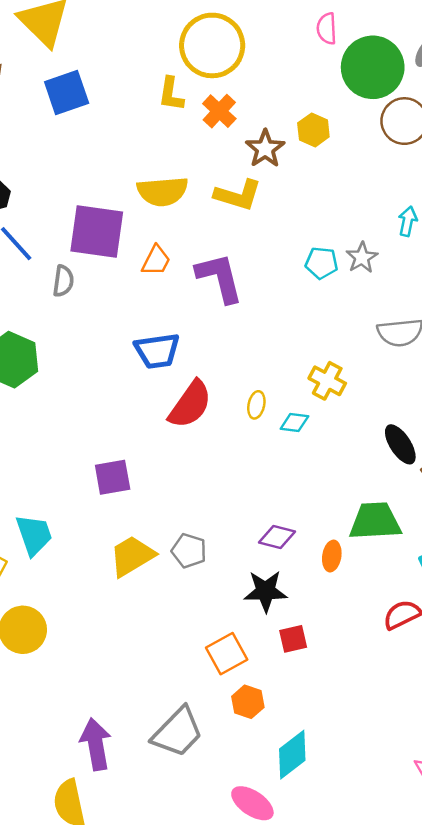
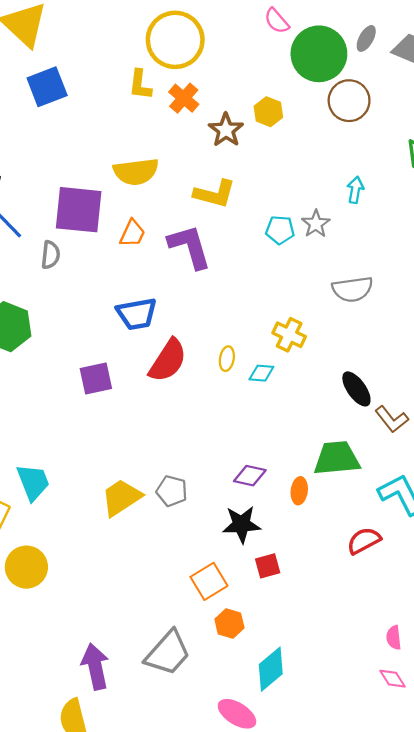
pink semicircle: (327, 29) -> (277, 21), turned -36
yellow L-shape: (238, 195) -> (215, 194), moved
purple square: (113, 477) -> (96, 379), moved

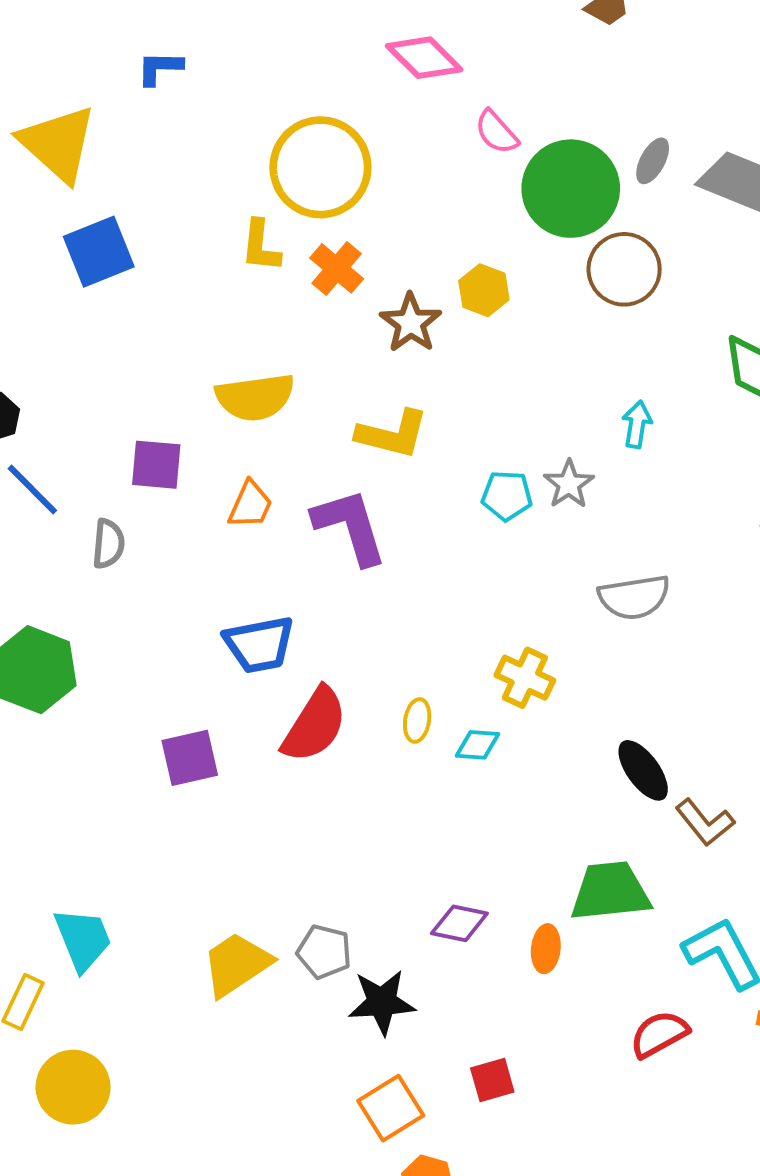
purple square: (79, 210) -> (156, 465), size x0.6
black star: (241, 524) -> (382, 1002), moved

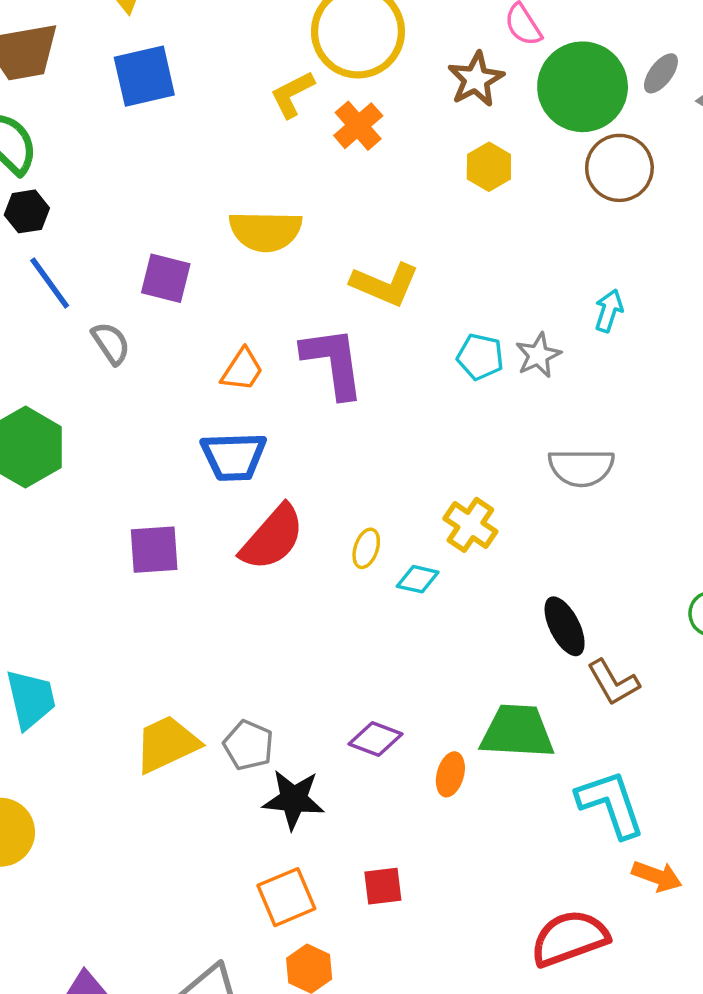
yellow L-shape: (261, 246) -> (292, 94), turned 48
brown star: (411, 323) -> (476, 79), moved
orange trapezoid: (250, 505) -> (242, 370), moved
gray semicircle: (108, 544) -> (111, 343), turned -48
red semicircle: (659, 1034) -> (569, 938), moved, size x1.4

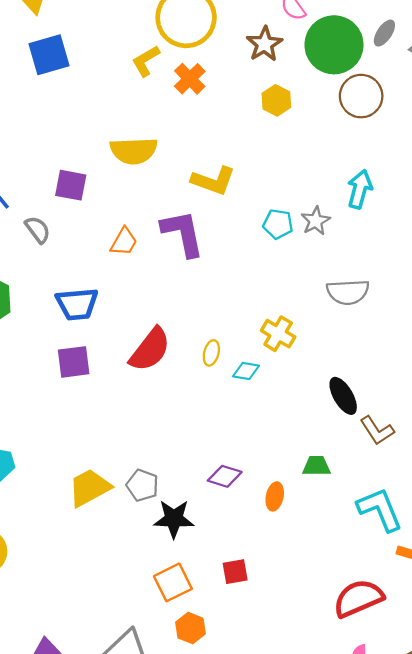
cyan arrow: (609, 311) -> (360, 189), size x1.4
blue trapezoid: (234, 456) -> (77, 304), moved
green trapezoid: (517, 732) -> (316, 466), size x0.6

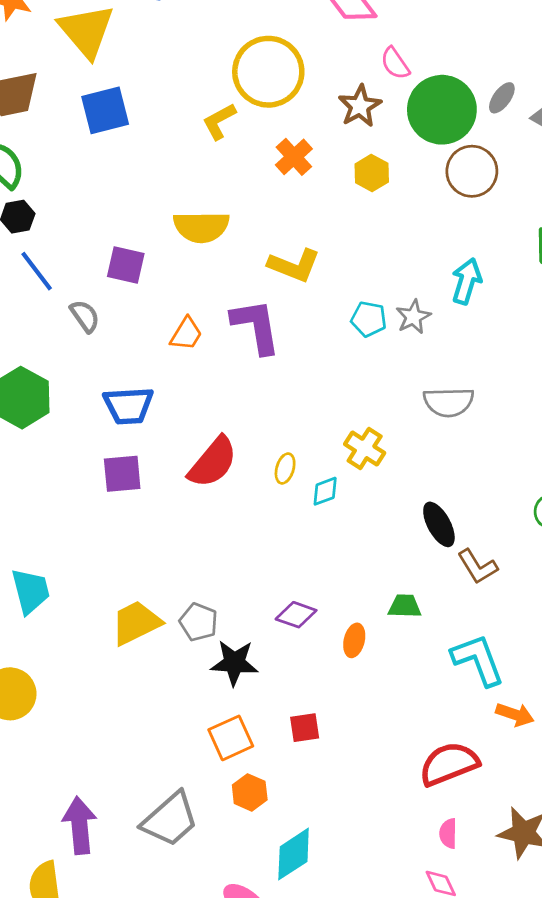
orange cross: (190, 79) -> (294, 157), moved
cyan diamond: (246, 371) -> (325, 491), turned -32

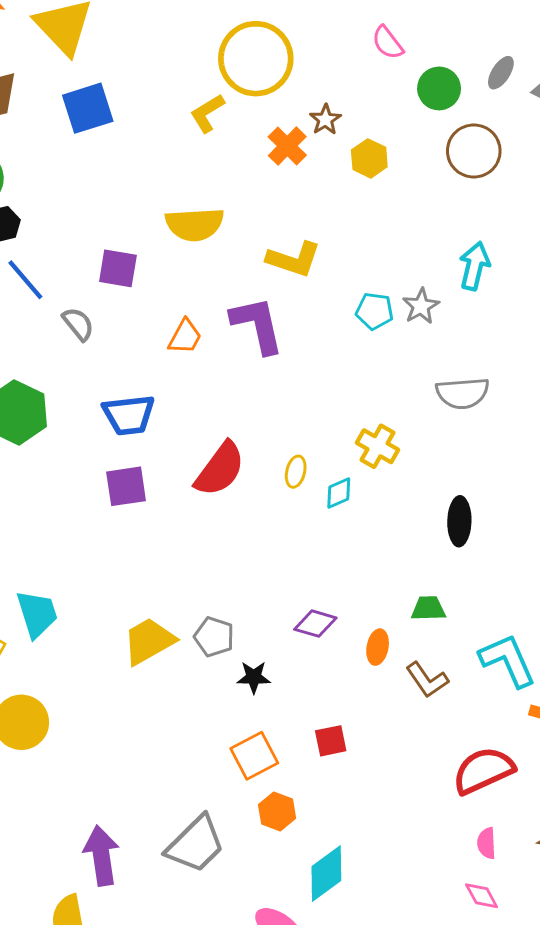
brown star: (360, 106) -> (325, 120), moved, size x0.7
green circle: (442, 110) -> (439, 88), size x0.6
black ellipse: (439, 524) -> (459, 521), turned 33
brown L-shape: (477, 567) -> (427, 680), moved
black star: (234, 663) -> (254, 677), size x0.7

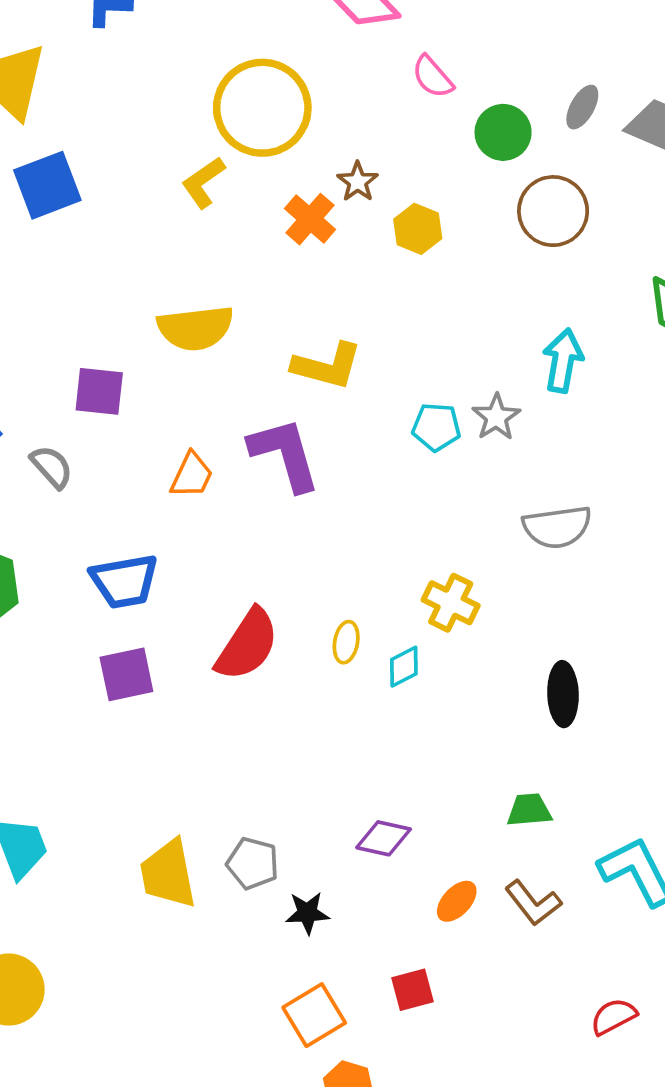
yellow trapezoid: (149, 641) -> (168, 874), turned -68
orange ellipse: (378, 647) -> (457, 901), moved, turned 36
red semicircle: (483, 771) -> (613, 1017), size x0.6

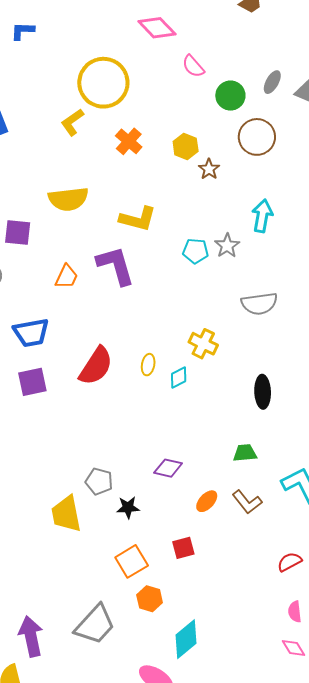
brown star: (358, 182) -> (209, 169), moved
yellow trapezoid: (168, 874) -> (66, 514), moved

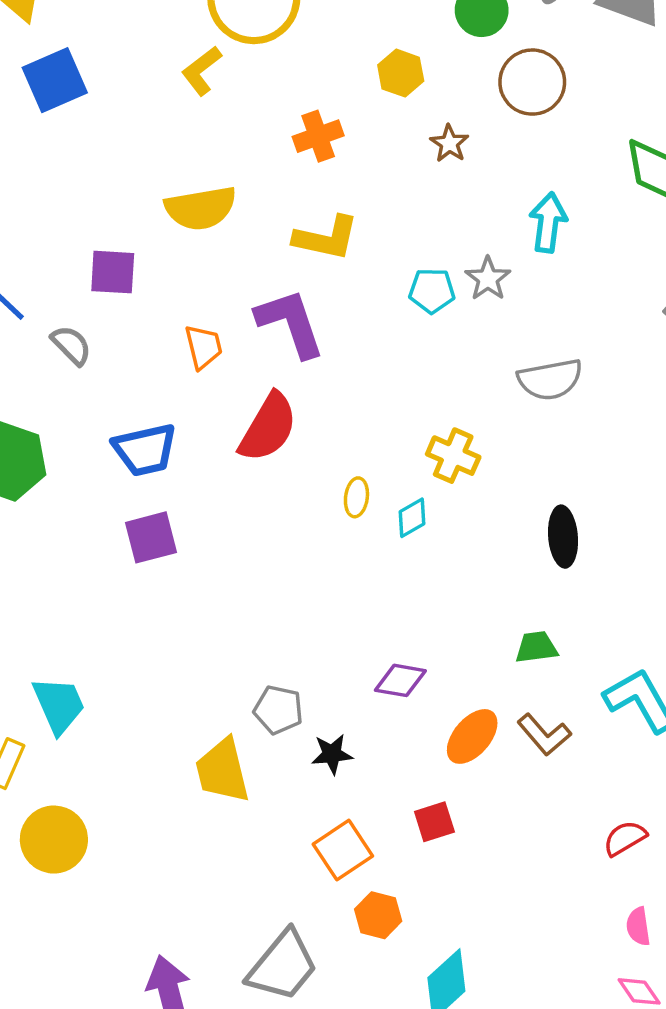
orange cross: (129, 141) -> (318, 136), moved, turned 32
yellow hexagon: (186, 146) -> (401, 73), moved
orange trapezoid: (66, 277) -> (204, 347), turned -36
red semicircle: (96, 366) -> (268, 428), moved
orange ellipse: (207, 501) -> (472, 736), size x1.4

